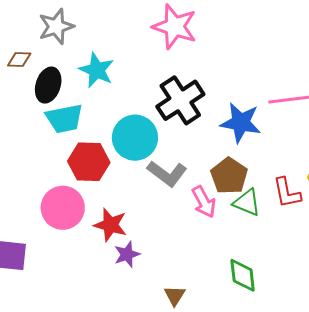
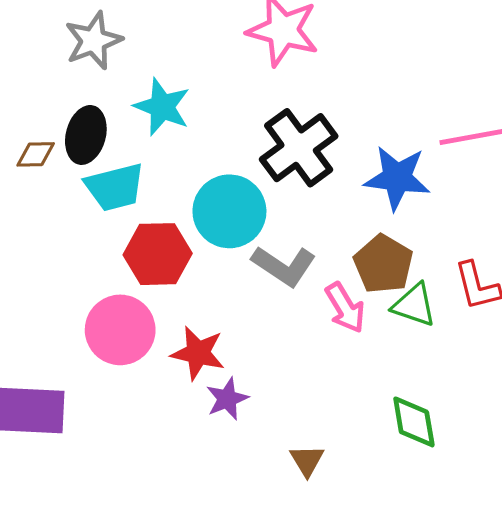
brown diamond: (19, 59) -> (36, 154), moved

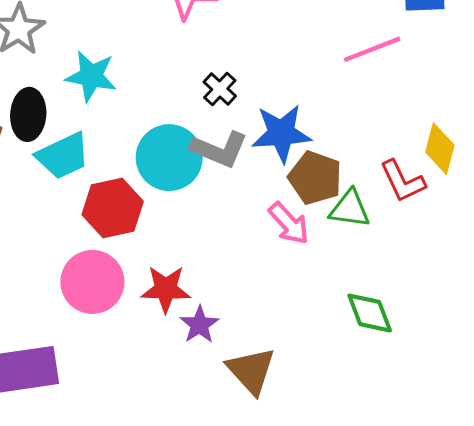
black cross: (299, 148) -> (220, 89), size x0.5
blue star: (397, 178) -> (281, 133), moved
gray L-shape: (284, 266) -> (219, 149), moved
brown triangle: (307, 460) -> (251, 371), moved, size x1.6

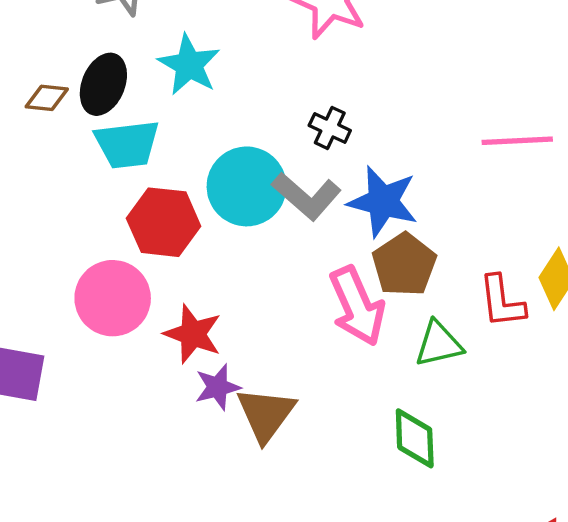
black cross: (220, 89) -> (330, 128), turned -36
green triangle: (350, 209) -> (439, 344), moved, turned -39
pink arrow: (289, 223) -> (357, 306), size x1.4
brown triangle: (251, 371) -> (266, 414), moved

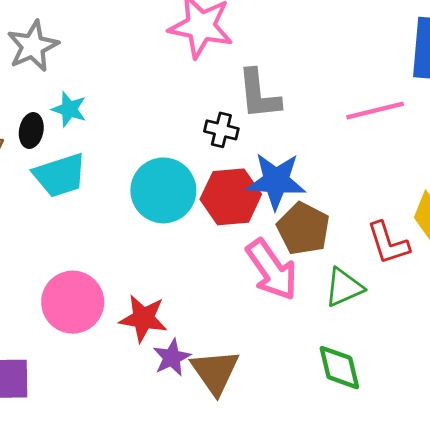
cyan star: (189, 65) -> (69, 109), moved, size x0.7
black ellipse: (103, 84) -> (31, 130), size x0.7
gray L-shape: (306, 196) -> (259, 94), moved, turned 54
red hexagon: (164, 222) -> (231, 197), moved

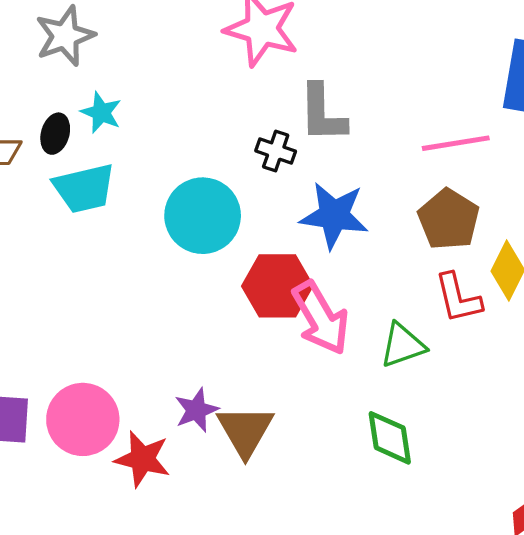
red hexagon: (231, 197) -> (277, 286), moved
brown pentagon: (303, 229) -> (449, 219), moved
pink circle: (73, 302) -> (83, 419), moved
red star: (143, 318) -> (142, 459), moved

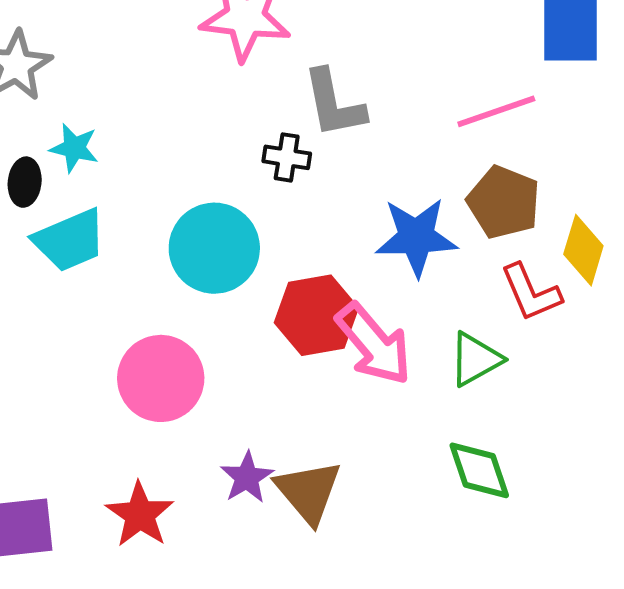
blue star: (334, 215) -> (416, 237), moved
pink circle: (83, 419) -> (161, 378), moved
red star: (142, 459) -> (140, 515), moved, turned 30

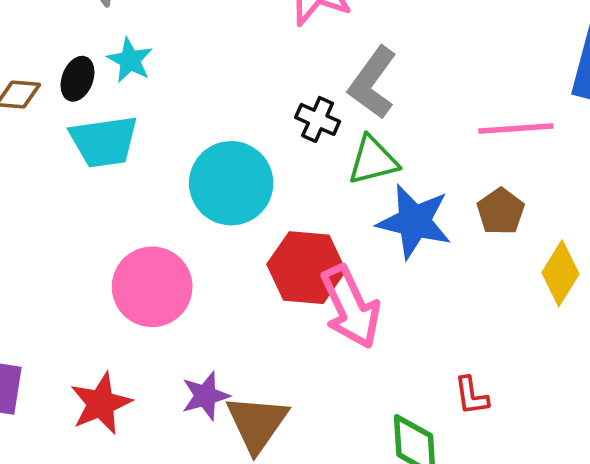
gray L-shape: (334, 104) -> (373, 83), turned 32
brown pentagon: (504, 202) -> (501, 211), size x0.7
red L-shape: (531, 292) -> (471, 396), moved, size x0.7
green triangle: (475, 359) -> (373, 160), moved

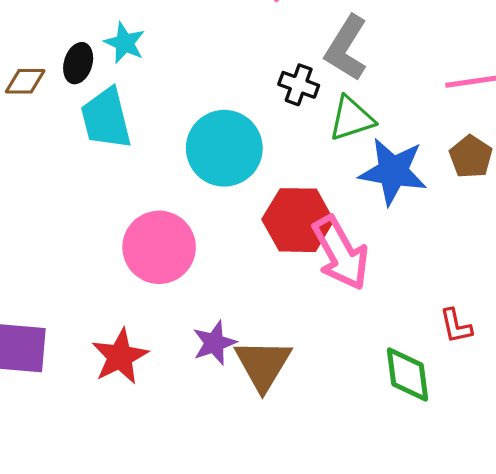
cyan trapezoid: (104, 142) -> (106, 118), turned 88

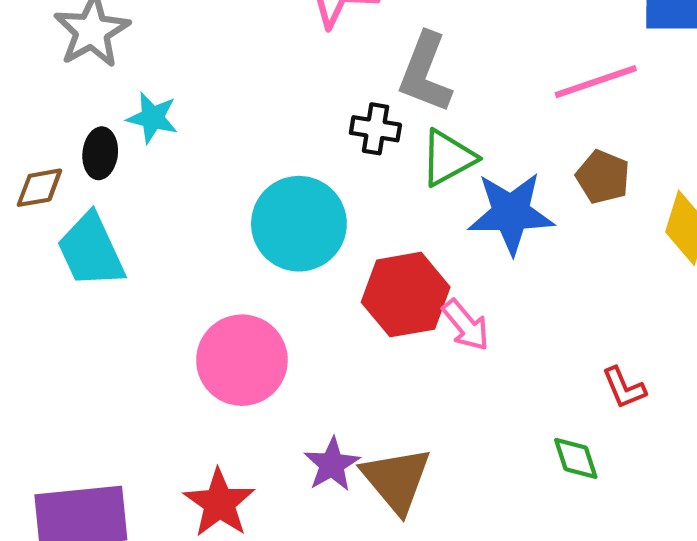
cyan trapezoid: (106, 118) -> (91, 251), moved
pink arrow: (341, 253) -> (466, 325), size x0.6
green diamond: (408, 374) -> (576, 458), size x0.7

